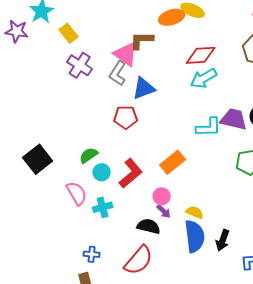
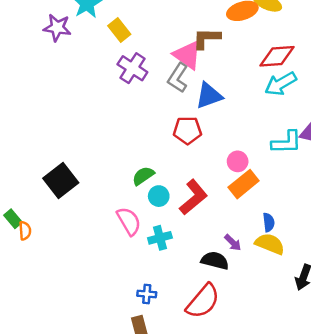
black square: (38, 159) -> (61, 181), moved
pink circle: (162, 196) -> (238, 161), moved
yellow semicircle: (195, 212) -> (270, 244), size x1.4
blue semicircle: (195, 236) -> (269, 222), moved, size x0.5

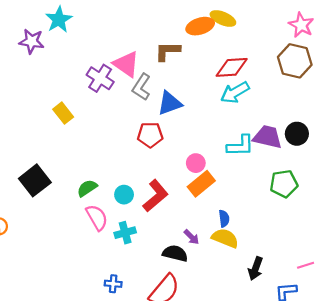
yellow rectangle: (119, 30) -> (63, 113), moved
pink triangle: (187, 55) -> (126, 64), moved
green semicircle: (143, 176) -> (87, 188), moved

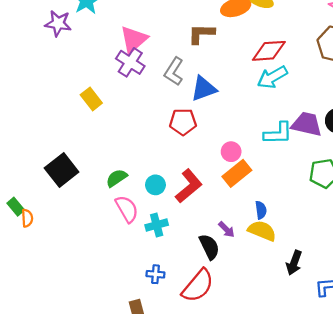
pink triangle: (126, 64) -> (134, 39), moved, turned 44
black semicircle: (175, 253) -> (209, 247), turned 50
blue cross: (113, 284) -> (155, 274), moved

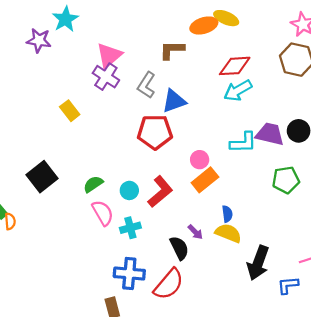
red pentagon: (183, 122) -> (155, 132), size x1.4
black arrow: (294, 263) -> (258, 263), size x1.5
blue cross: (155, 274) -> (129, 274), size x1.8

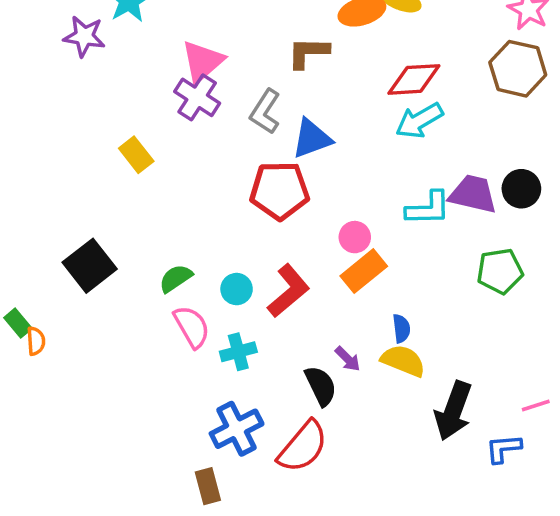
blue cross: (129, 274) -> (237, 429), turned -32

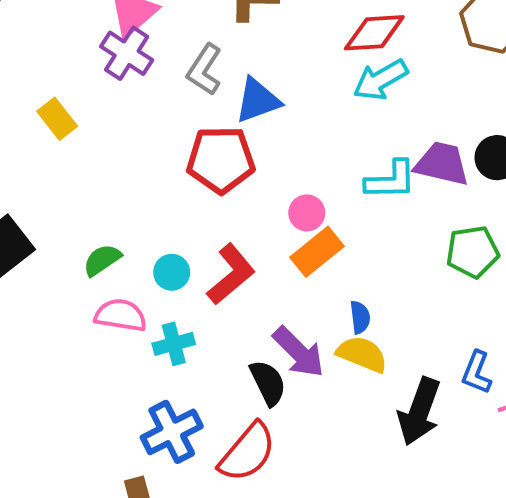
pink semicircle: (192, 327) -> (121, 315), turned -51
purple arrow: (348, 359) -> (299, 352), size x1.8
blue L-shape: (503, 448) -> (477, 373), moved, turned -63

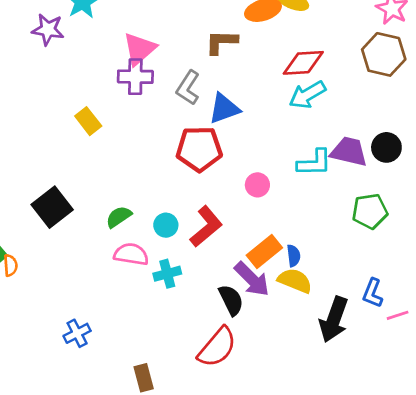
purple cross: (127, 53) -> (135, 77), turned -32
orange rectangle: (317, 252) -> (264, 251), moved
blue cross: (172, 432) -> (77, 333), moved, size x0.7

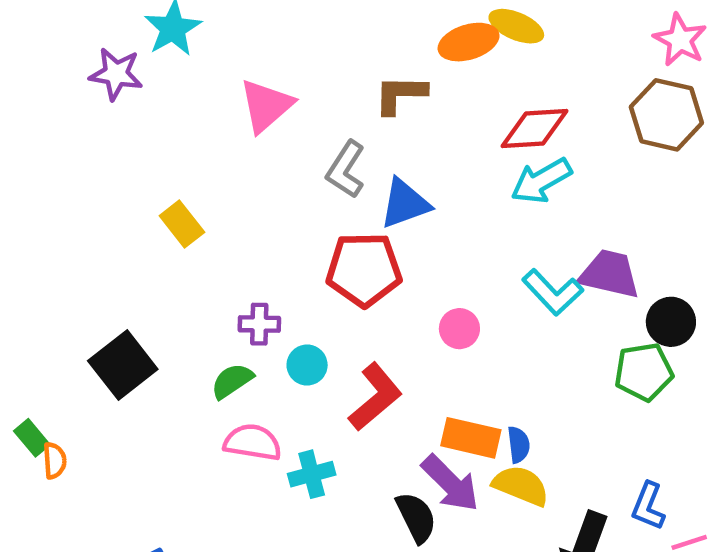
purple cross: (135, 77) -> (259, 324), moved, size x0.7
black circle: (386, 147) -> (671, 322), moved
cyan L-shape: (314, 163) -> (553, 292), turned 48
cyan circle: (166, 225) -> (307, 365), moved
orange rectangle: (264, 251) -> (471, 438), turned 52

